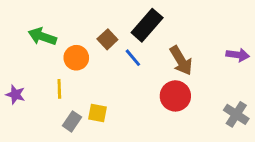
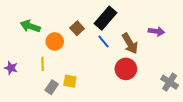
purple arrow: (238, 55) -> (156, 31), moved
blue line: (133, 58) -> (104, 41), moved

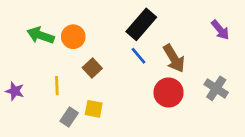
brown square: (77, 28) -> (92, 68), moved
purple arrow: (156, 31) -> (220, 30), moved, turned 42
orange circle: (55, 41) -> (73, 37), moved
gray cross: (170, 82) -> (216, 88), moved

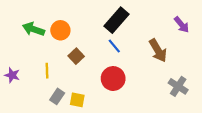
brown arrow: (174, 58) -> (158, 50), moved
gray cross: (216, 88) -> (178, 86), moved
red circle: (169, 92) -> (113, 79), moved
yellow square: (94, 109) -> (77, 100), moved

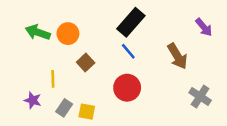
purple star: (12, 75) -> (33, 100), moved

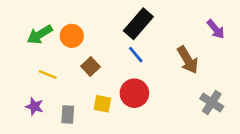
green arrow: (38, 32) -> (40, 35), turned -50
yellow line: (53, 79) -> (48, 75), moved, turned -66
gray rectangle: (64, 108) -> (68, 114), turned -30
yellow square: (87, 112) -> (102, 104), moved

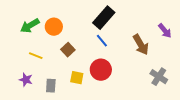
purple arrow: (216, 29) -> (165, 31), moved

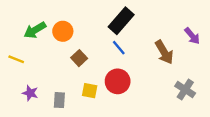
yellow line: (36, 56) -> (16, 59), moved

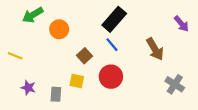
green arrow: (35, 30) -> (33, 15), moved
purple arrow: (192, 36) -> (181, 24), moved
brown square: (79, 58) -> (84, 56), moved
yellow square: (90, 91) -> (77, 81), moved

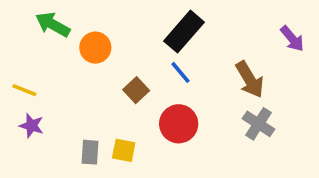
green arrow: (33, 15) -> (53, 24), turned 60
yellow square: (77, 81) -> (124, 150), moved
gray cross: (175, 84) -> (258, 124), moved
purple star: (28, 88) -> (31, 126), moved

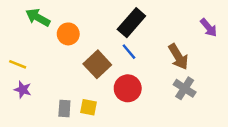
brown square: (136, 90) -> (97, 64), size x1.5

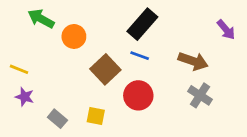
blue line: (129, 52) -> (140, 56), turned -30
brown arrow: (178, 57) -> (193, 61), turned -40
gray rectangle: (64, 109) -> (57, 119), moved, turned -54

